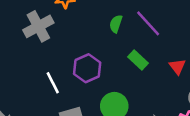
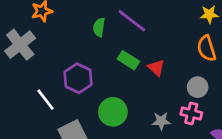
red triangle: (177, 67) -> (156, 68), moved

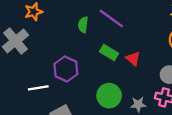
white line: (46, 100) -> (38, 88), turned -60
green circle: (113, 112) -> (109, 96), moved

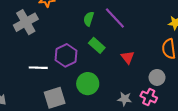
green rectangle: (109, 53) -> (97, 45), moved
green circle: (109, 96) -> (88, 84), moved

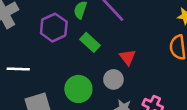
purple hexagon: (66, 55) -> (54, 28), moved
gray circle: (157, 77) -> (113, 79), moved

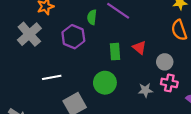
green rectangle: (90, 42) -> (115, 52), moved, turned 56
gray circle: (113, 79) -> (165, 62), moved

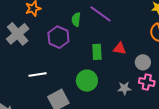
red triangle: (139, 48) -> (120, 49), turned -32

